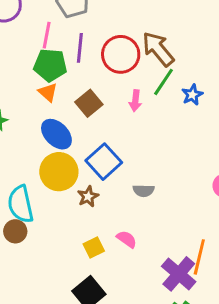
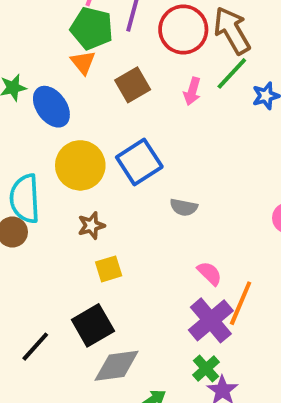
blue ellipse: (56, 134) -> (51, 107), moved
brown star: (88, 196) -> (91, 226), moved
pink semicircle: (127, 239) -> (210, 273), moved

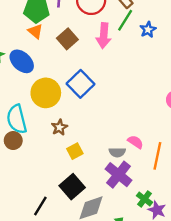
pink arrow: (192, 91) -> (104, 36), size x1.5
gray semicircle: (184, 207) -> (117, 152), moved
purple cross: (211, 320) -> (118, 175), moved

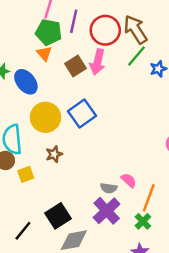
pink arrow: (104, 36) -> (98, 62), moved
yellow square: (75, 151) -> (26, 174), moved
green cross: (145, 199) -> (143, 221), moved

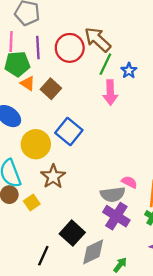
orange triangle: (44, 53) -> (28, 83), moved
pink arrow: (98, 62) -> (110, 93), moved
brown star: (54, 154) -> (53, 176), size x1.5
gray semicircle: (109, 188) -> (113, 194), size x1.5

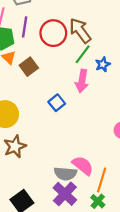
blue square: (69, 131) -> (57, 103), moved, size x0.7
pink semicircle: (129, 182) -> (83, 165), size x1.5

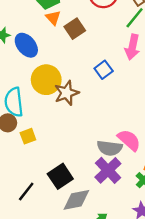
brown star: (15, 146) -> (66, 93), moved

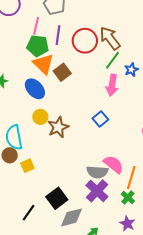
orange triangle: (53, 18) -> (43, 64), size x1.6
blue ellipse: (26, 45) -> (35, 89), moved
blue square: (104, 70) -> (100, 119), moved
yellow circle: (46, 80) -> (40, 117), size x0.6

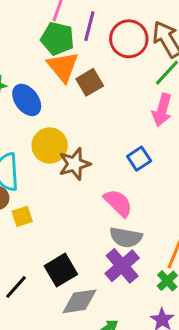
blue ellipse: (35, 89) -> (27, 100), moved
yellow circle: (40, 117) -> (50, 145), size x1.5
pink semicircle: (113, 164) -> (118, 203), moved

